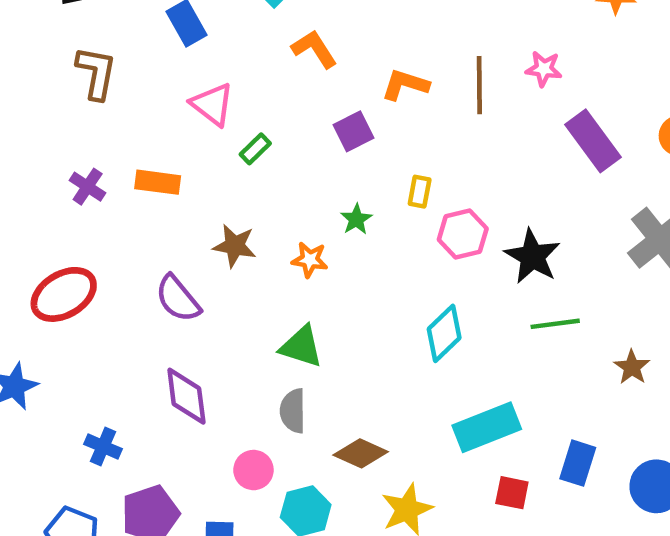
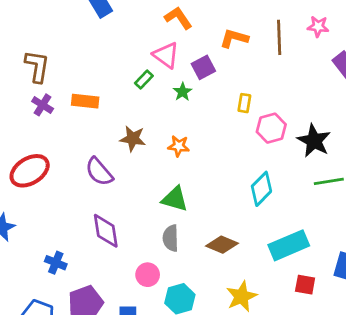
brown L-shape: (96, 73) -> (37, 66), moved
pink triangle: (212, 104) -> (166, 55), moved
green star: (356, 219) -> (183, 92), moved
brown diamond: (361, 453) -> (222, 245), moved

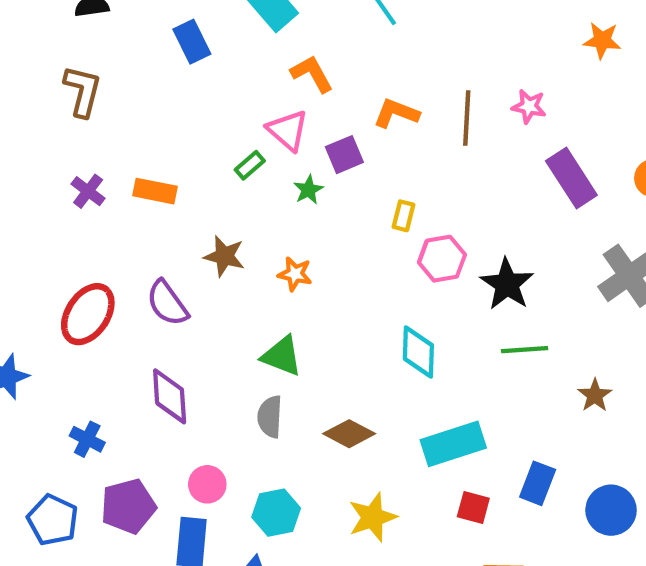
brown L-shape: (37, 66) -> (83, 91), moved
red ellipse: (30, 171) -> (88, 314), moved, turned -30
cyan diamond: (261, 189) -> (418, 352), turned -48
pink circle: (148, 275) -> (207, 484), moved

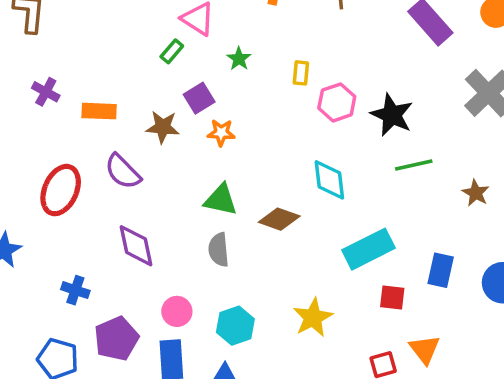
purple square: (344, 155) -> (199, 98), moved
green star: (308, 190) -> (239, 59), moved
orange rectangle: (155, 191) -> (99, 111), moved
brown diamond: (349, 434) -> (279, 219), moved

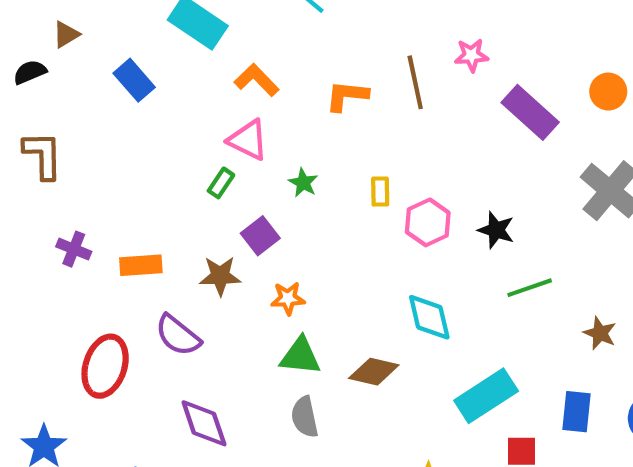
black star: (392, 115) -> (496, 230), size x0.7
orange star: (221, 133) -> (288, 298), moved
brown star: (476, 193) -> (600, 333), moved

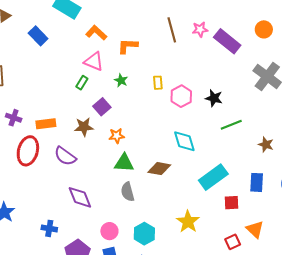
pink star: (471, 55) -> (200, 29), moved
orange L-shape: (347, 96) -> (128, 46), moved
red ellipse: (105, 366) -> (28, 151), moved

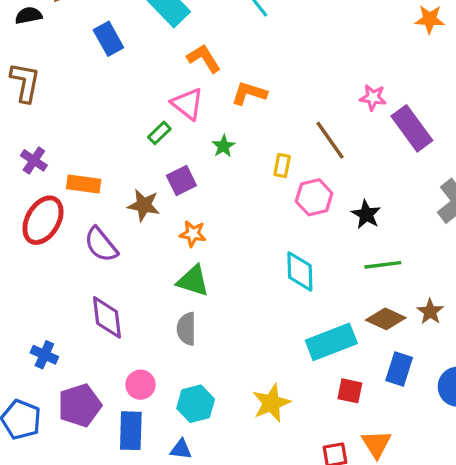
brown line: (172, 30) -> (330, 140), moved, turned -35
brown diamond: (159, 169) -> (386, 319), moved

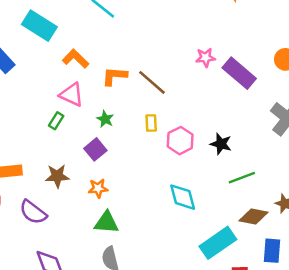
brown line: (330, 140) -> (152, 82), moved
purple square: (181, 180) -> (95, 149), moved

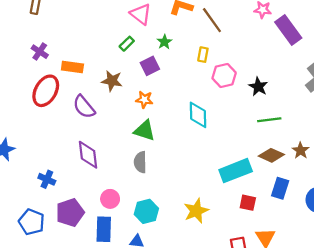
green rectangle: (56, 121) -> (127, 44), moved
cyan diamond: (183, 197) -> (198, 115), moved

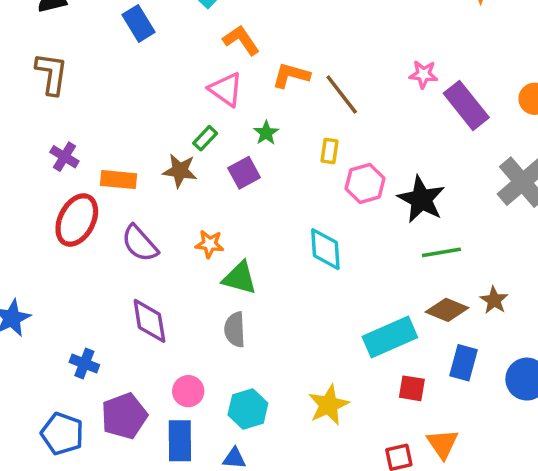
brown star: (112, 81) -> (180, 171), moved
black star: (258, 87) -> (421, 199), size x1.5
orange star: (144, 100) -> (209, 244), moved

